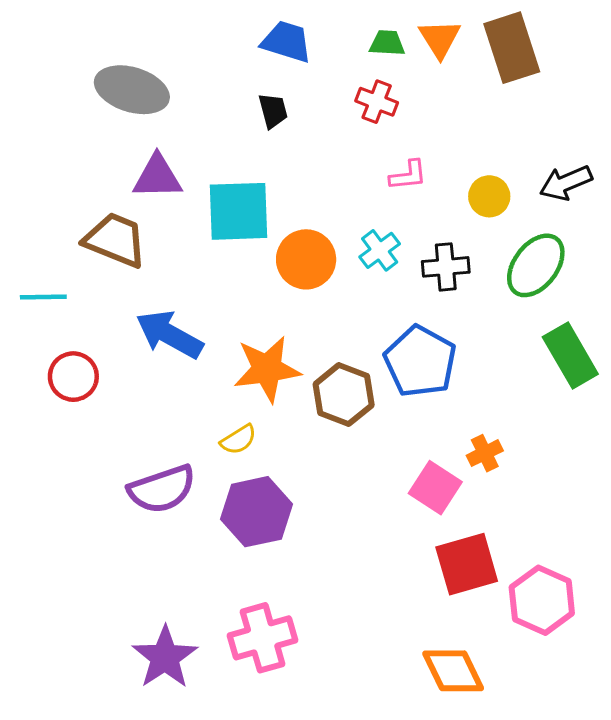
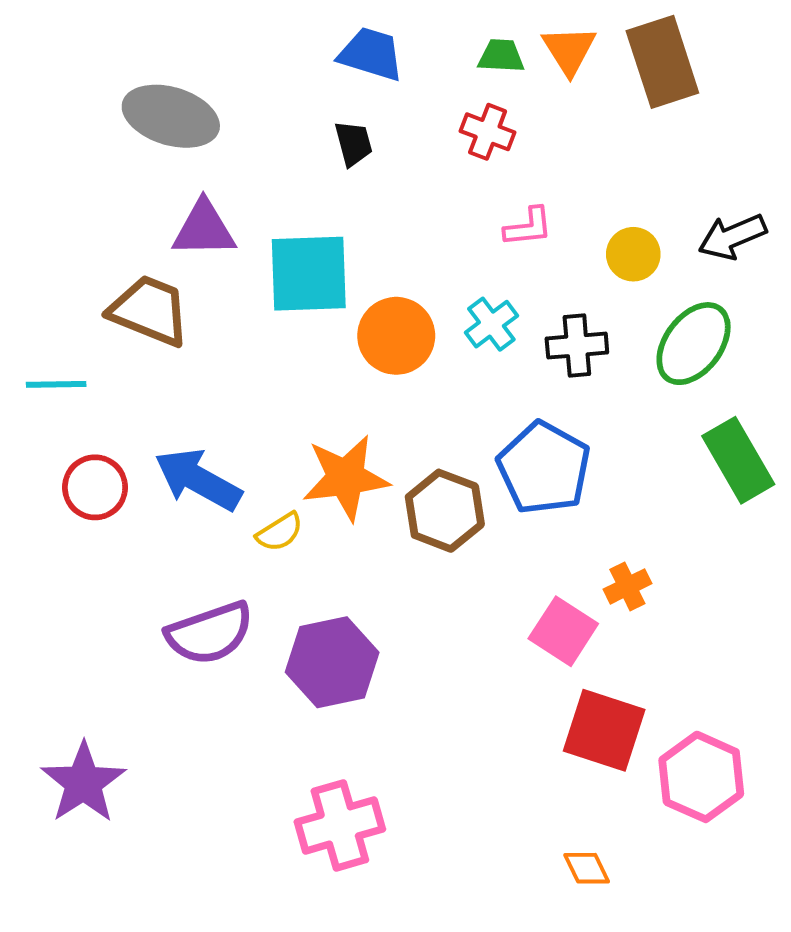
blue arrow: (169, 334) -> (198, 480), moved
yellow semicircle: (238, 440) -> (280, 532), moved
red square: (467, 564) -> (604, 730), turned 34
purple star: (165, 657) -> (83, 783), moved
orange diamond: (453, 671) -> (587, 868), size x0.6

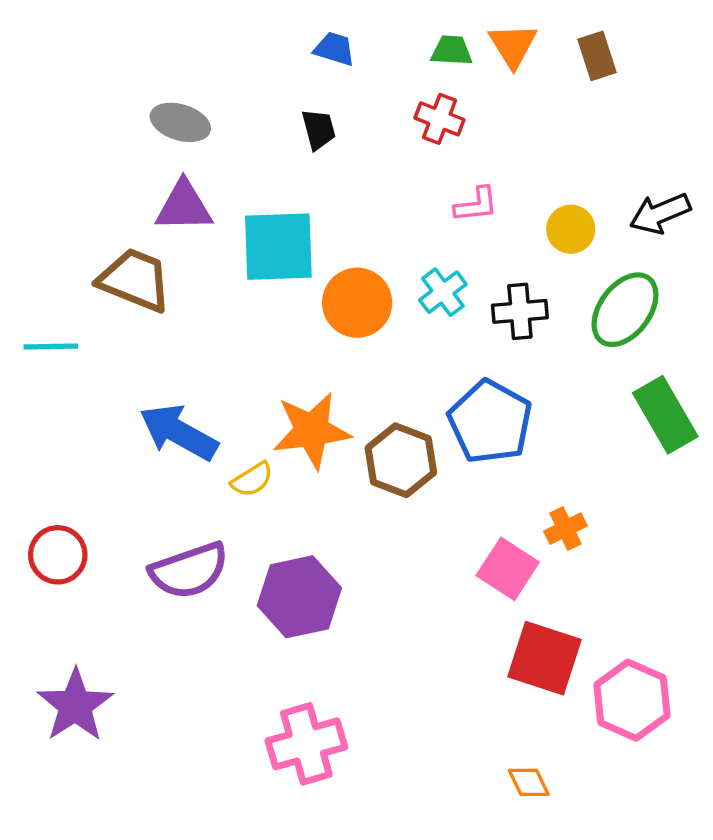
blue trapezoid: (371, 54) -> (334, 49), size x0.7
brown rectangle: (662, 62) -> (597, 56), size x0.6
gray ellipse: (171, 116) -> (180, 122), moved, size x0.7
red circle: (95, 487) -> (58, 555), moved

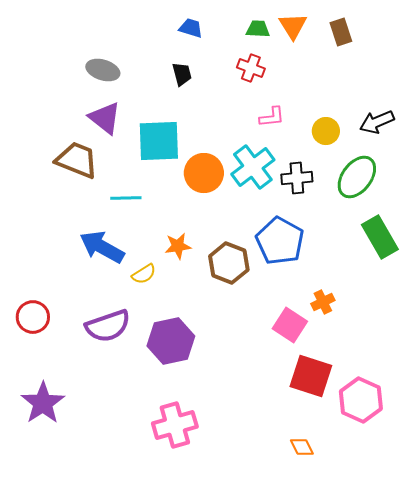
purple triangle: (184, 206) -> (105, 118), turned 39
cyan cross: (443, 292) -> (253, 167), size x1.6
cyan line: (51, 346) -> (126, 198), moved
orange star: (312, 431) -> (178, 246), size x0.6

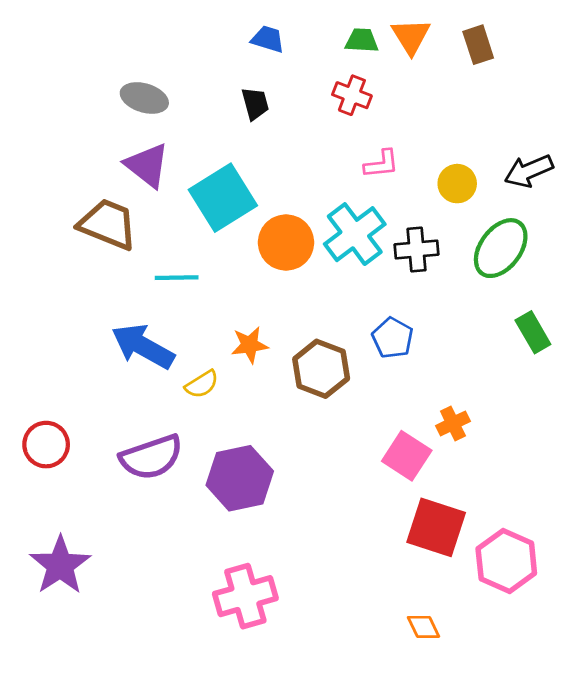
cyan square: (159, 141) -> (223, 198), turned -30
green rectangle: (380, 237) -> (533, 332), size x0.7
blue pentagon: (280, 241) -> (393, 338), size x0.6

